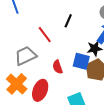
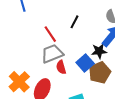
gray trapezoid: (26, 56) -> (52, 54), moved
blue square: (81, 61) -> (85, 63), turned 30

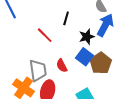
black star: (99, 51) -> (87, 37), moved
gray trapezoid: (52, 54) -> (38, 70), moved, turned 115

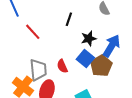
blue arrow: (105, 25) -> (112, 46), moved
red line: (45, 35) -> (33, 32), moved

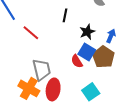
blue arrow: (112, 46) -> (111, 36), size x0.6
red semicircle: (62, 66) -> (77, 61), moved

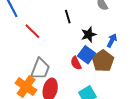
black line: (65, 15) -> (68, 17), turned -32
gray trapezoid: (42, 70) -> (40, 69), turned 30

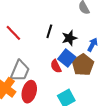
black line: (68, 17) -> (49, 31), moved, turned 32

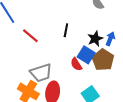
black star: (69, 38) -> (95, 39), moved
gray trapezoid: (20, 71) -> (41, 73), turned 55

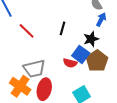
blue arrow: (110, 39) -> (101, 20), moved
red semicircle: (76, 64) -> (70, 63), turned -48

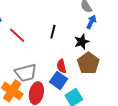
blue square: (81, 54) -> (59, 80), moved
red semicircle: (70, 63) -> (61, 66), turned 64

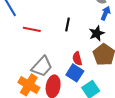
red line: (17, 35) -> (32, 29), turned -30
gray trapezoid: (26, 73) -> (42, 66), turned -30

